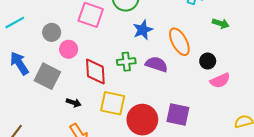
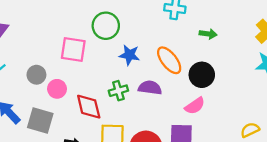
blue star: (143, 30) -> (129, 55), turned -30
black circle: (208, 61) -> (202, 75), size x1.5
pink semicircle: (220, 81) -> (195, 106), moved

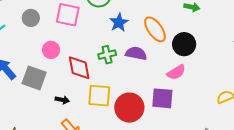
blue star: (129, 55) -> (119, 22), turned 30
gray circle: (36, 75) -> (31, 18), moved

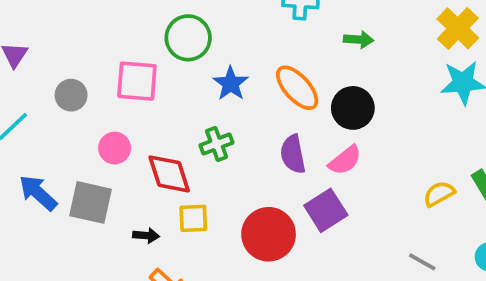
purple semicircle: (136, 53) -> (293, 154), moved, turned -105
yellow square: (99, 96) -> (193, 218), moved, size x0.7
purple square: (162, 98) -> (326, 210), turned -30

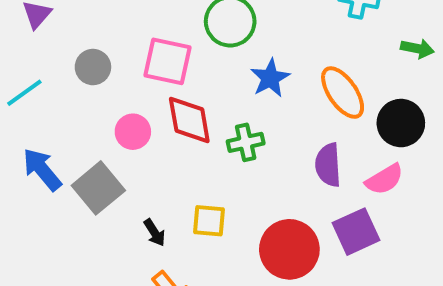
red diamond: (169, 174) -> (189, 120), moved
gray square: (90, 202) -> (98, 188), turned 30
black arrow: (146, 236) -> (155, 233), turned 45

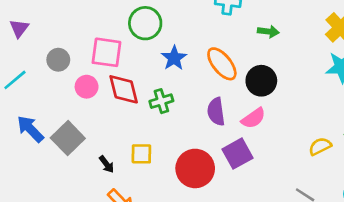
pink circle: (133, 132) -> (87, 87), moved

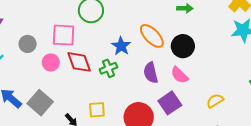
blue star: (174, 58) -> (121, 46), moved
pink semicircle: (253, 118) -> (179, 75), turned 84
yellow semicircle: (320, 146) -> (215, 101), moved

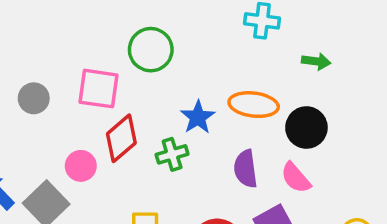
orange ellipse: (152, 36) -> (254, 105), turned -44
pink circle: (51, 62) -> (81, 166), moved
red diamond: (79, 62) -> (121, 138), turned 64

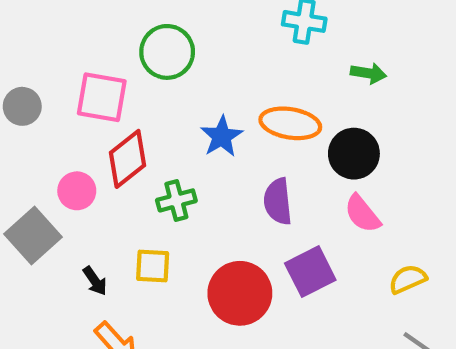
green cross: (172, 154) -> (176, 200), moved
pink semicircle: (296, 178) -> (362, 214), moved

